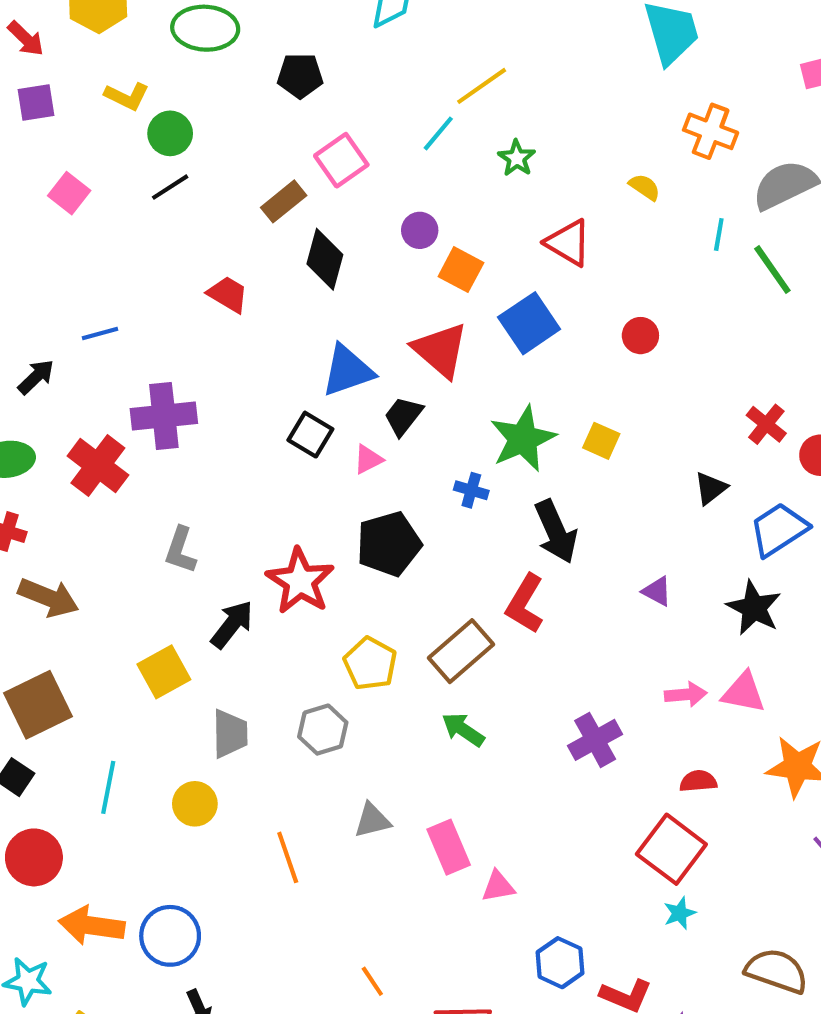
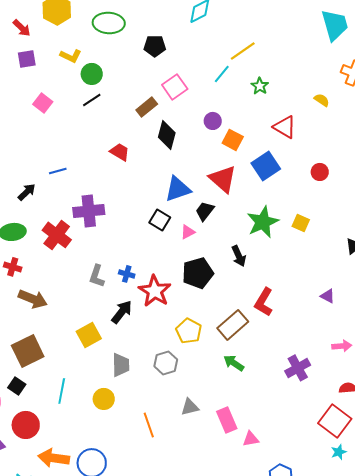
blue cross: (471, 490) -> (127, 274), moved
black arrow: (556, 532) -> (239, 256), moved, size x0.7

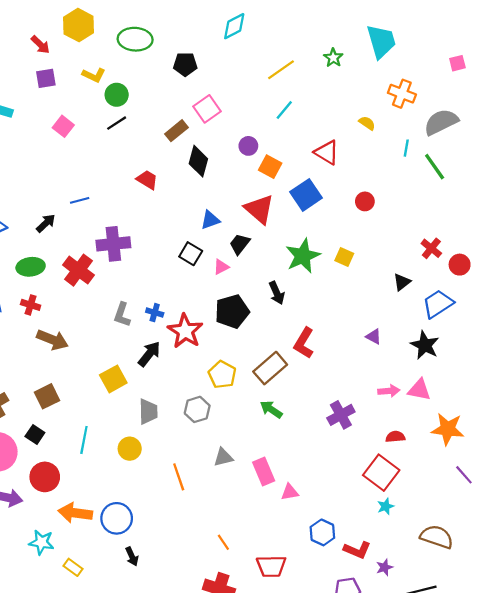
cyan line: (222, 74) -> (284, 110), moved
green star: (260, 86) -> (333, 58), moved
blue triangle: (178, 189) -> (210, 220), size x0.7
brown square: (28, 351) -> (47, 396), size x0.7

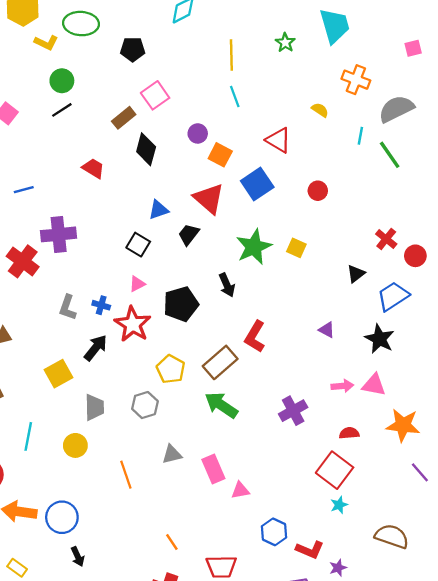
yellow line: (281, 70) -> (231, 55), turned -56
yellow L-shape: (94, 75) -> (46, 43), moved
cyan line: (284, 110) -> (235, 96), turned -60
pink triangle: (221, 267) -> (137, 284), moved
green arrow: (271, 409) -> (221, 405), size x1.4

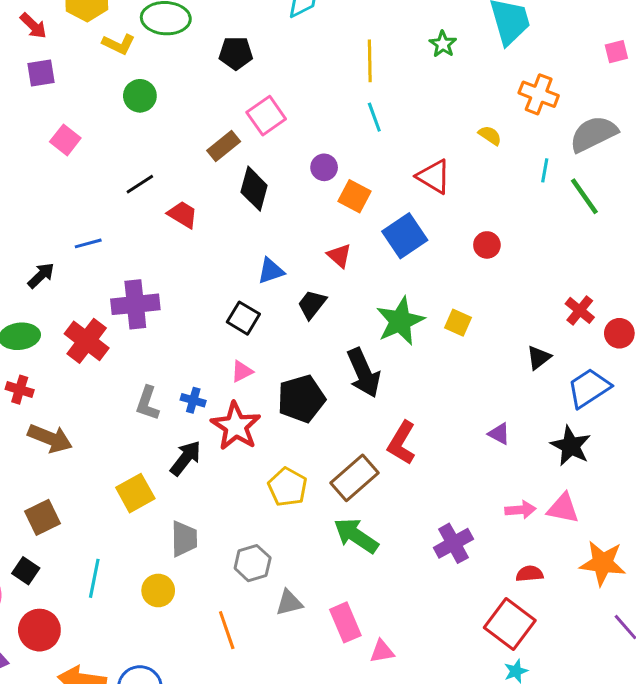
black line: (62, 110) -> (140, 184), moved
red triangle: (209, 199) -> (339, 256), size x0.6
black arrow: (227, 285) -> (364, 373), size x1.5
gray hexagon: (145, 405) -> (253, 563), moved

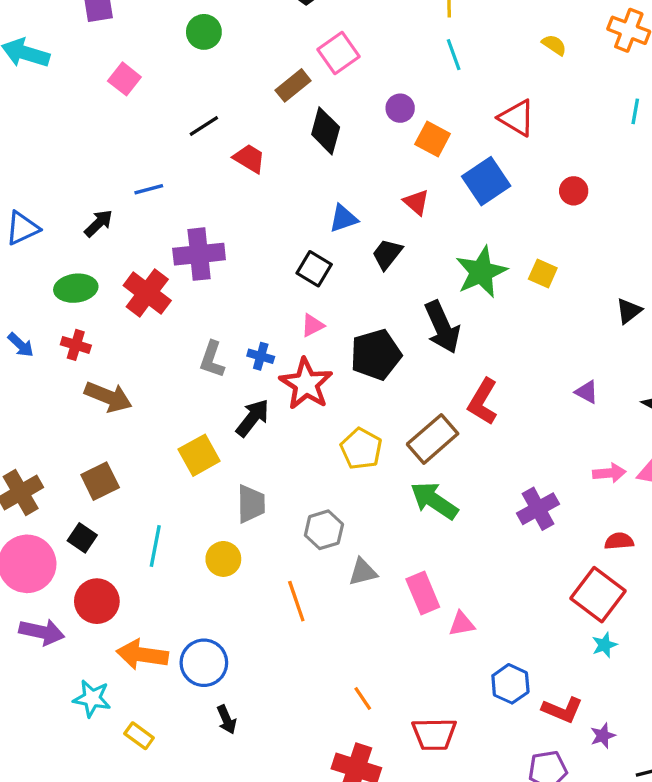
yellow semicircle: (490, 135) -> (554, 45), moved

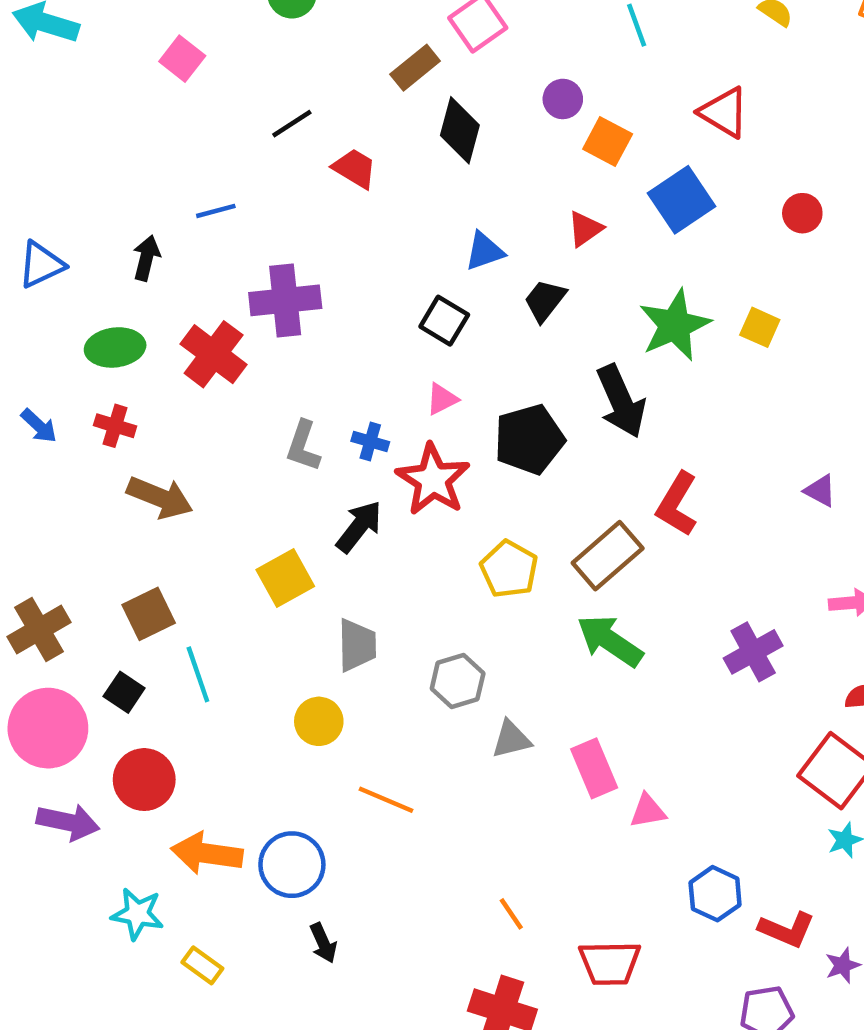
red triangle: (416, 202) -> (585, 229), turned 44
black arrow: (98, 223) -> (146, 258), turned -32
cyan line: (155, 546) -> (198, 674), moved, turned -30
orange line: (296, 601) -> (386, 800), moved, turned -48

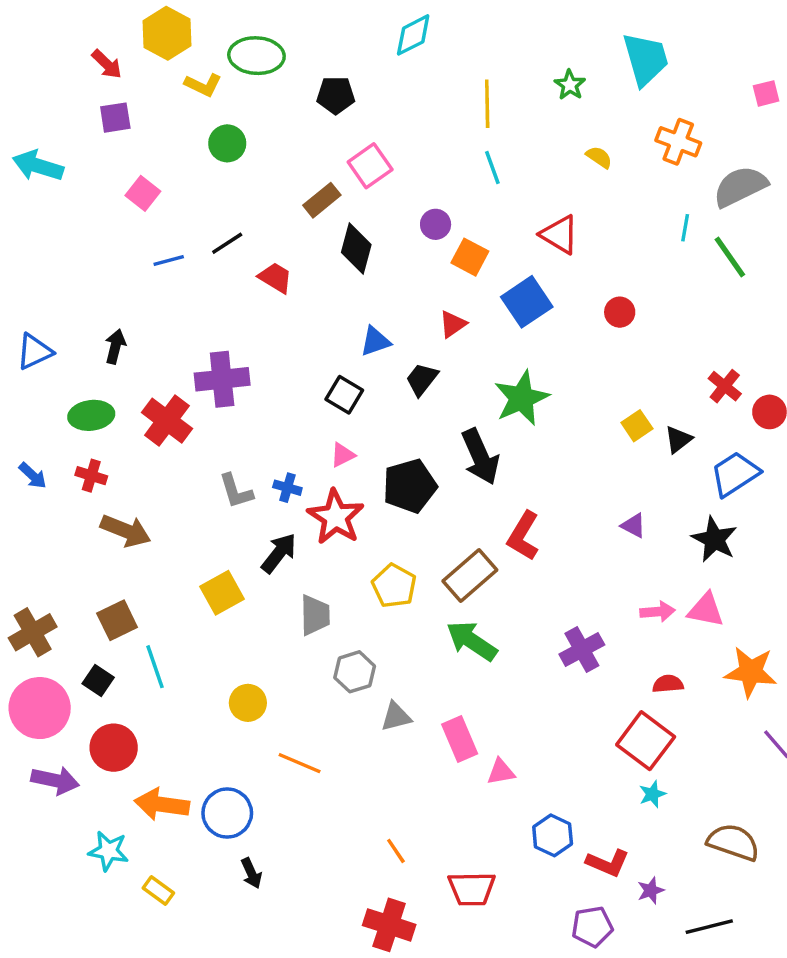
blue line: (216, 211) -> (169, 260), moved
yellow square: (760, 327) -> (637, 426), moved, turned 32
gray L-shape: (303, 446) -> (236, 491), turned -36
gray trapezoid: (357, 645) -> (315, 615), moved

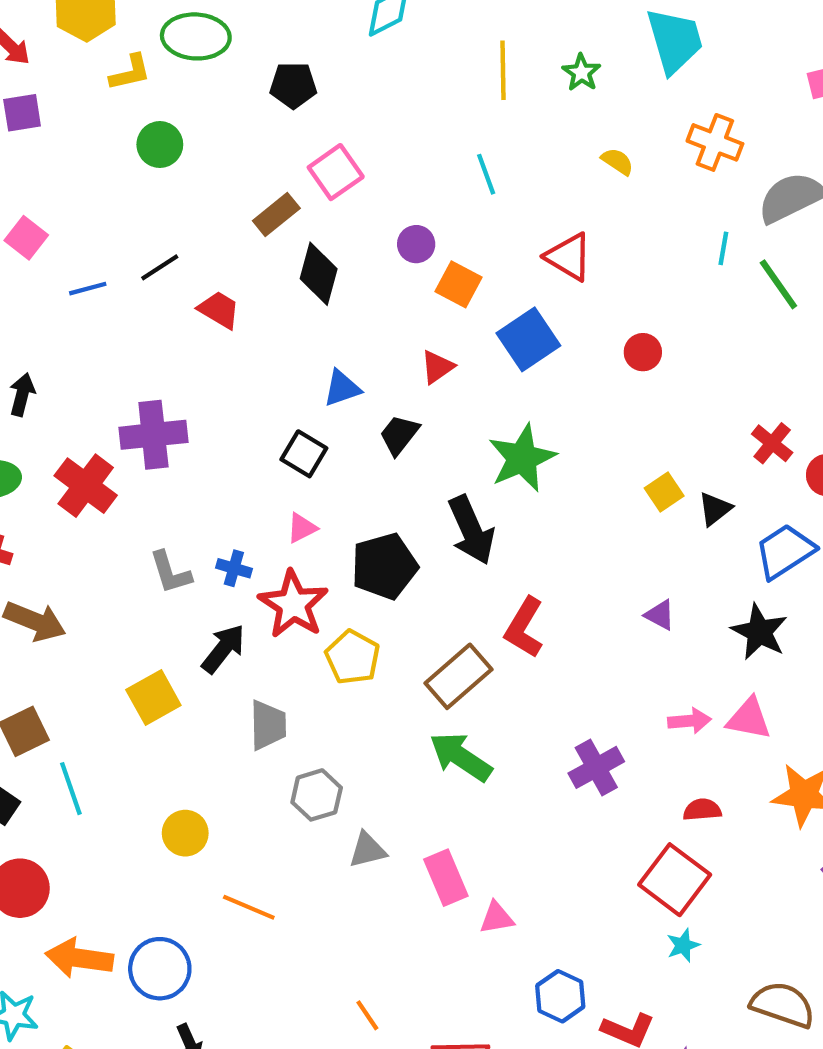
yellow L-shape: (203, 85) -> (130, 72), turned -39
yellow line: (487, 104) -> (503, 70), moved
pink square: (143, 193) -> (26, 238), moved
yellow pentagon: (394, 586) -> (353, 657), moved

